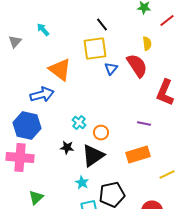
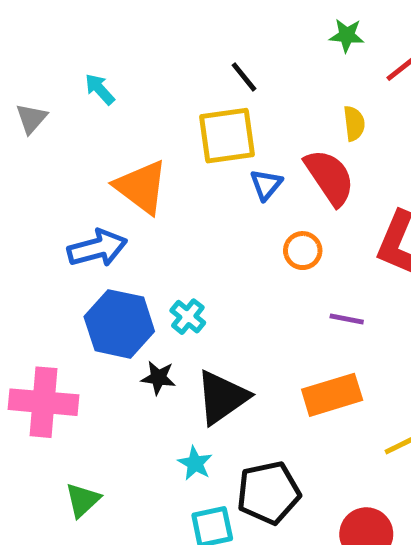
blue hexagon: (27, 126) -> (119, 324), moved
orange circle: (101, 133) -> (303, 251), moved

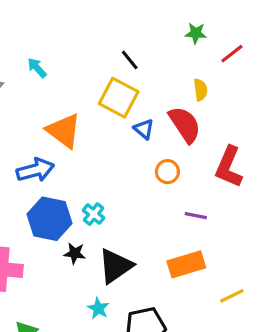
yellow square: (227, 136) -> (119, 98), turned 36
blue triangle: (266, 185) -> (144, 129), turned -30

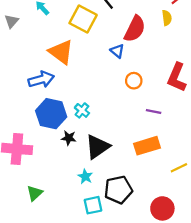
yellow semicircle: (200, 90) -> (167, 18), moved
yellow square: (119, 98) -> (83, 19), moved
red semicircle: (185, 124) -> (135, 29), moved, turned 60

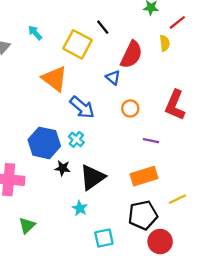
blue arrow: (41, 80) -> (82, 107), moved, turned 55
black pentagon: (118, 190) -> (143, 215), moved
cyan square: (93, 205) -> (104, 238), moved

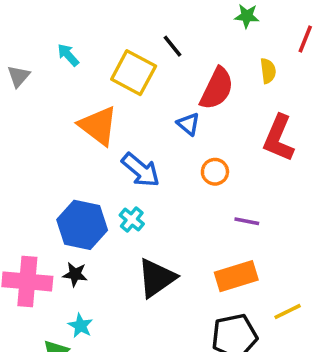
red line: (177, 22) -> (305, 39), moved, turned -30
red L-shape: (175, 105) -> (279, 138), moved
black star: (63, 168) -> (75, 274), moved
cyan star: (80, 208) -> (80, 326), moved

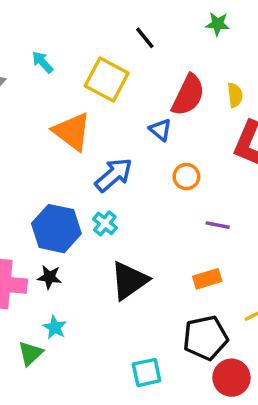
black line: (172, 46) -> (145, 38), moved
yellow semicircle: (268, 71) -> (235, 95), moved
blue arrow: (141, 170) -> (114, 175), turned -81
orange rectangle: (236, 276) -> (207, 279), size x0.7

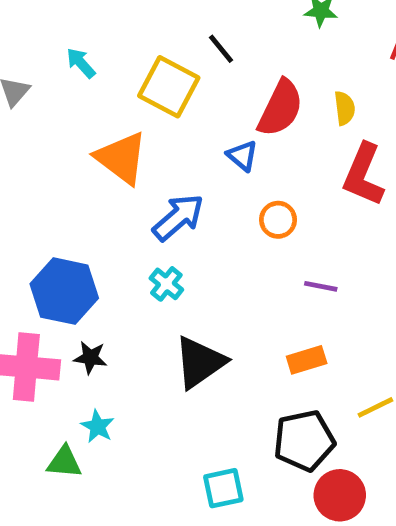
black line: (145, 38) -> (221, 49), moved
blue hexagon: (56, 229) -> (64, 291), moved
green triangle: (30, 353) -> (64, 462), turned 48

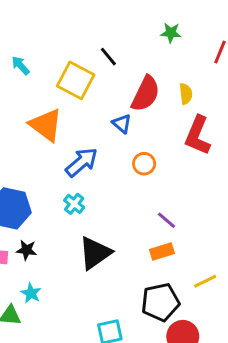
purple line: (321, 286) -> (166, 220), moved, turned 30

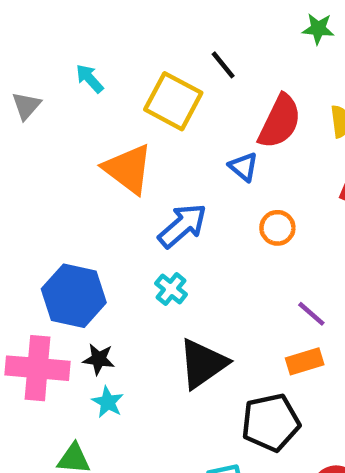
cyan star: (31, 293) -> (108, 402), moved
black pentagon: (160, 302) -> (271, 422), moved

